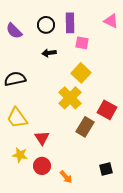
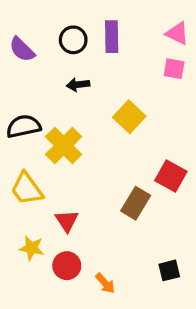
pink square: (82, 43) -> (174, 69), moved
yellow cross: (70, 98) -> (64, 146), moved

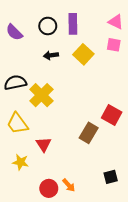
yellow square: (129, 117) -> (83, 54), moved
red circle: (67, 266) -> (49, 188), moved

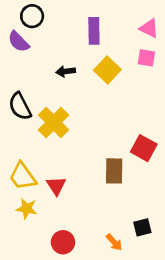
black circle: (48, 26) -> (32, 16), moved
black semicircle: (15, 83) -> (20, 106), turned -105
yellow trapezoid: (17, 123) -> (23, 176), moved
brown rectangle: (89, 133) -> (114, 171), turned -30
orange arrow: (69, 185) -> (114, 242), moved

